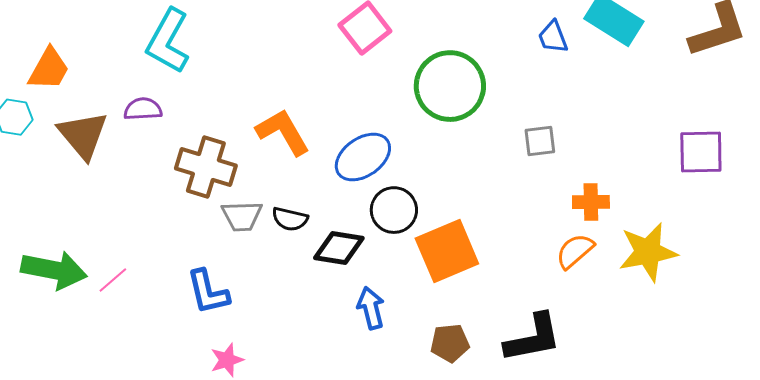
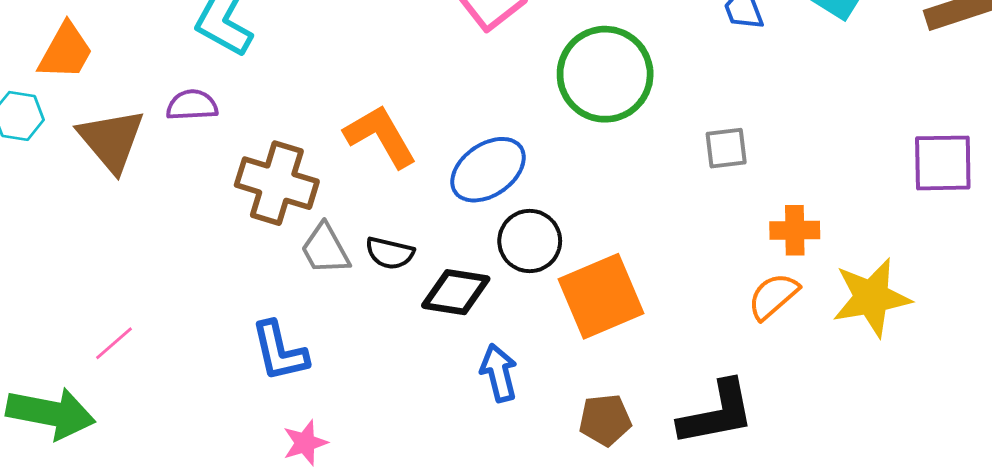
gray trapezoid: (242, 216) -> (325, 249), turned 63
green arrow: (54, 270) -> (51, 413), moved
pink line: (113, 280) -> (114, 343), moved

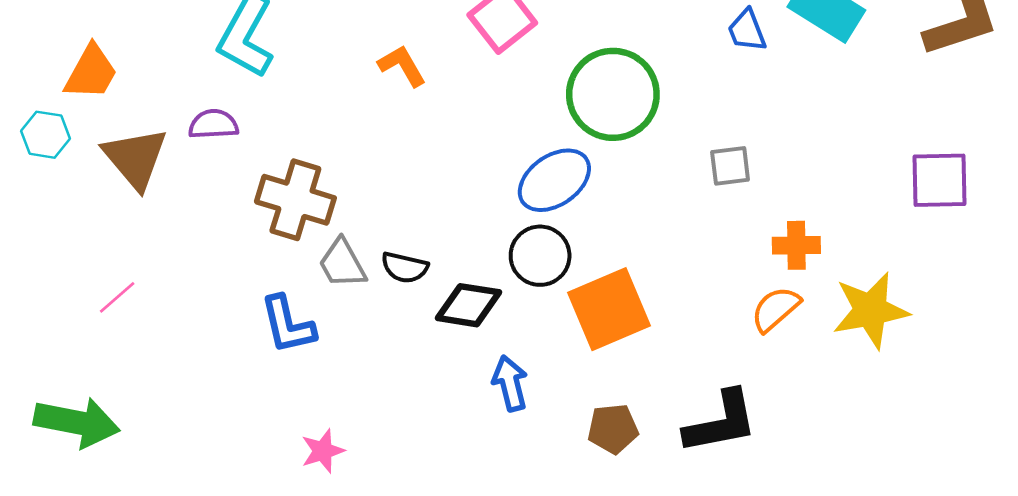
orange L-shape: (380, 136) -> (402, 66), moved, size x0.7
blue ellipse: (488, 170) -> (554, 180), moved
pink line: (114, 343) -> (117, 297), moved
blue L-shape: (279, 351) -> (288, 325), moved

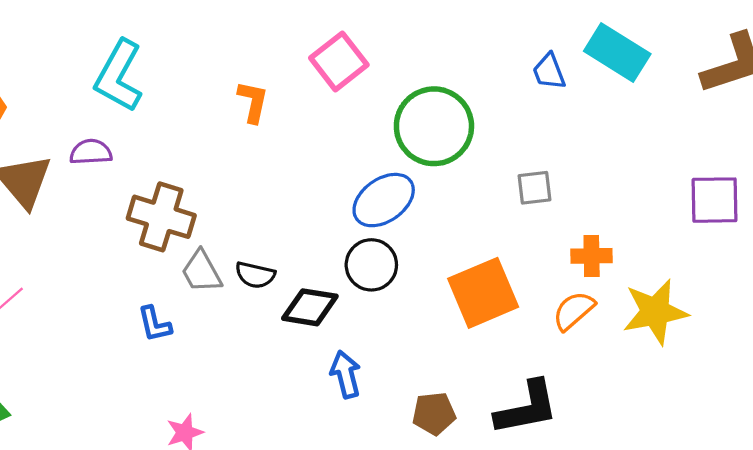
orange L-shape: (402, 66) -> (253, 102), turned 42
orange square: (609, 309) -> (483, 293), moved
blue L-shape: (288, 325) -> (155, 324), size x0.7

